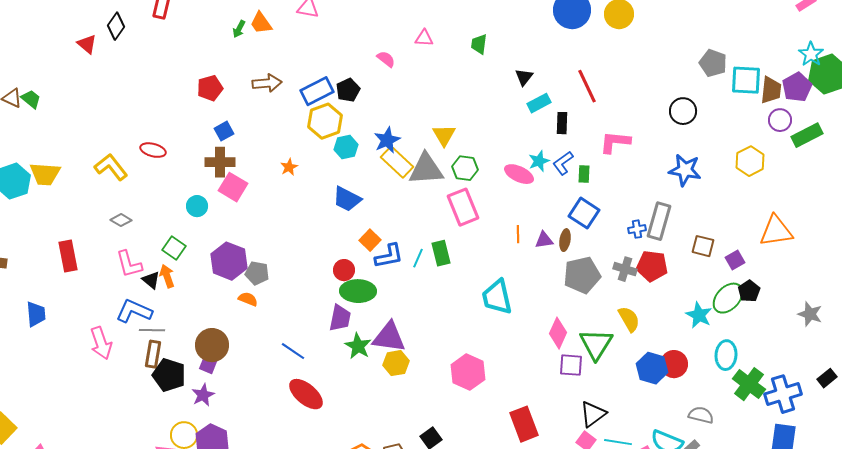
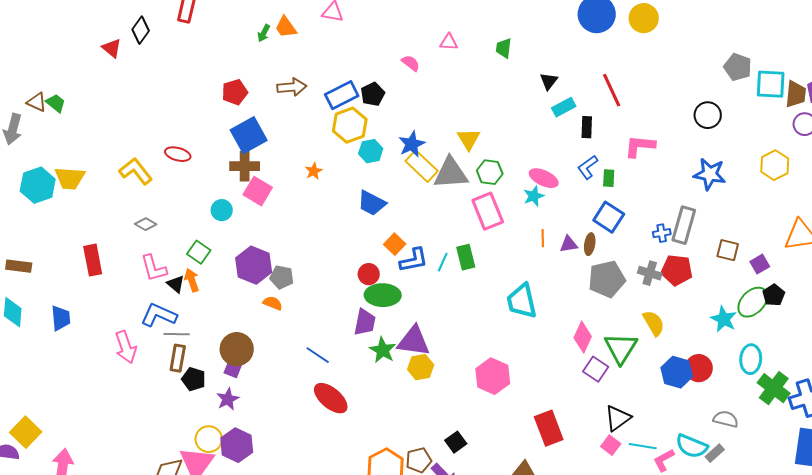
blue square: (224, 131) -> (249, 135), size x1.8
cyan star: (539, 161) -> (534, 196), moved
purple square: (571, 365) -> (596, 369), turned 30
black pentagon: (169, 375) -> (194, 379), size x0.7

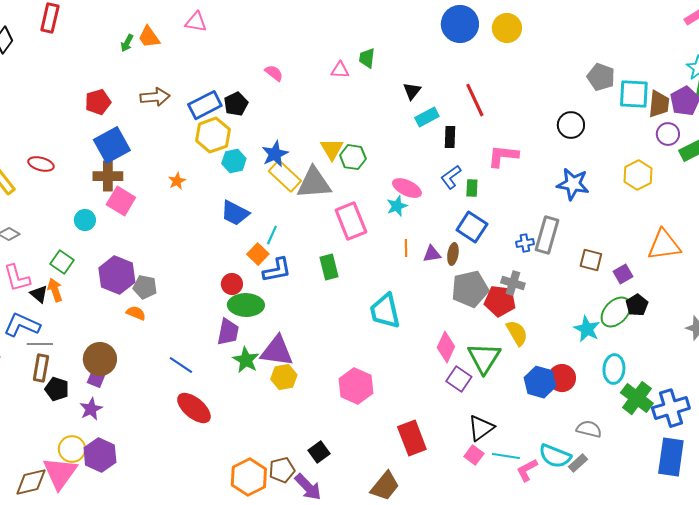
pink triangle: (449, 42) -> (340, 70), moved
green hexagon: (490, 172) -> (353, 157), moved
cyan line: (443, 262) -> (272, 235), moved
red pentagon: (677, 270) -> (500, 301), moved

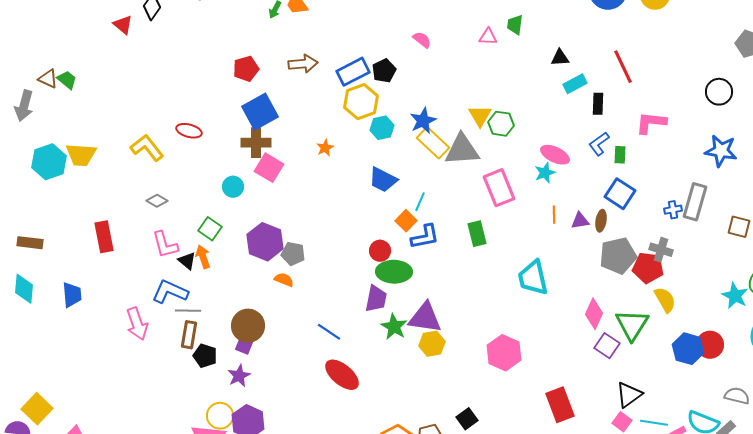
black triangle: (412, 91) -> (560, 58), turned 48

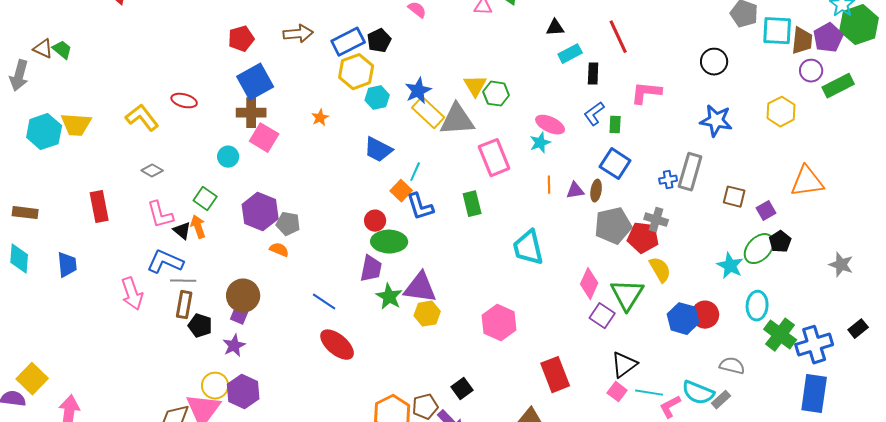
blue L-shape: (425, 237) -> (420, 207), turned 84

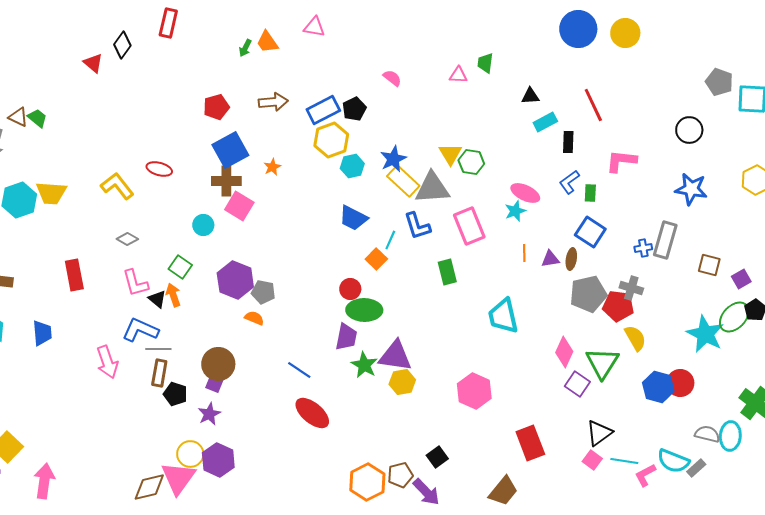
orange star: (320, 118) -> (272, 167), moved
blue L-shape: (420, 207) -> (417, 226), moved
cyan star: (730, 266) -> (705, 334), size x1.4
cyan ellipse: (757, 306) -> (730, 436), moved

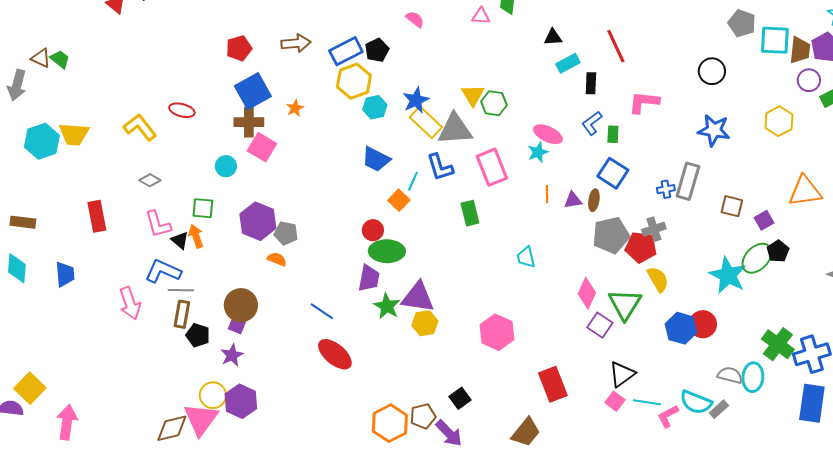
green square: (180, 267) -> (203, 208), turned -30
gray cross: (631, 288) -> (654, 229), turned -35
cyan trapezoid: (503, 316) -> (526, 257), size x0.6

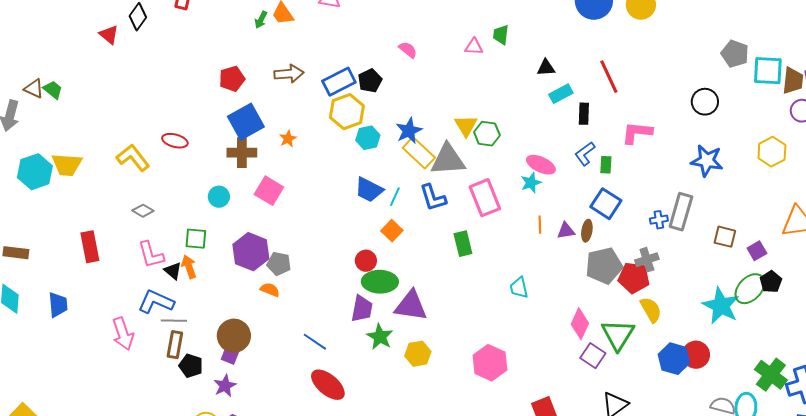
pink square: (262, 147) -> (269, 191), moved
cyan line: (413, 181) -> (395, 197), moved
purple triangle: (418, 297) -> (411, 306), moved

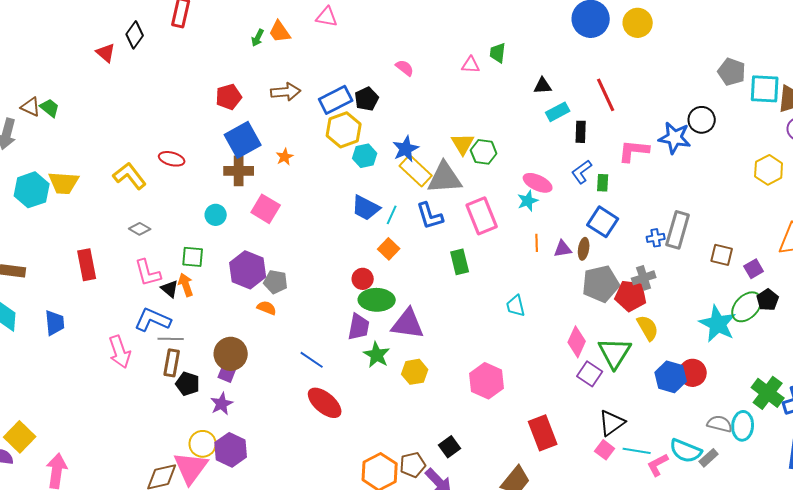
blue star: (707, 161) -> (675, 138), moved

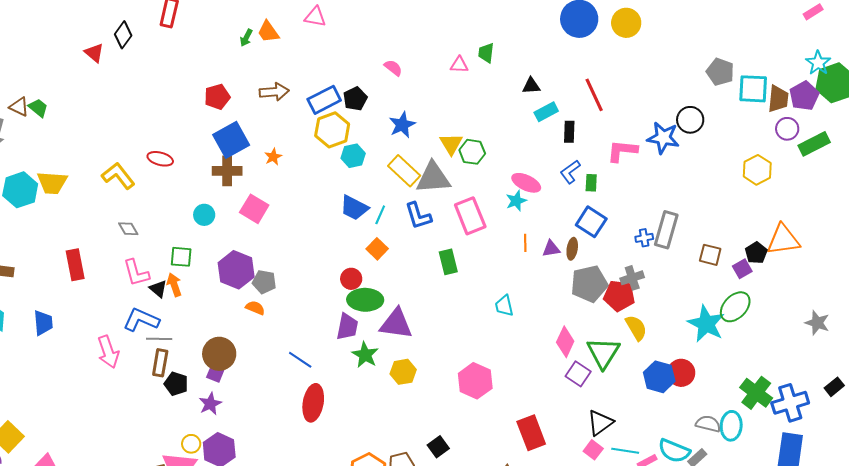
blue star: (406, 149) -> (402, 125), moved
gray diamond: (140, 229) -> (128, 229), turned 30
black pentagon: (768, 300) -> (756, 253), moved
red ellipse: (325, 403) -> (313, 403), turned 60
yellow circle: (203, 444) -> (191, 444), size x0.7

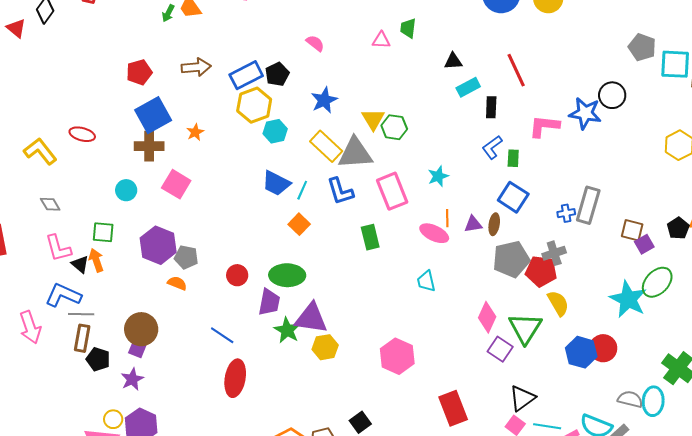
pink ellipse: (526, 183) -> (434, 233), moved
purple square: (742, 269) -> (644, 244), moved
red circle: (351, 279) -> (237, 275), moved
purple triangle: (396, 324) -> (311, 318), moved

